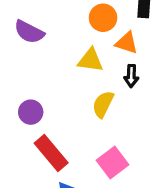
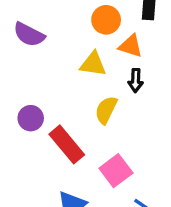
red rectangle: (51, 153) -> (67, 144), moved

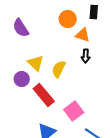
purple semicircle: (29, 35) -> (21, 28), turned 30
yellow triangle: (93, 64) -> (36, 63), moved, turned 36
yellow semicircle: (106, 110) -> (59, 69), moved

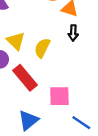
pink square: (74, 111) -> (59, 96), turned 36

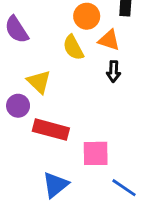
yellow semicircle: (42, 48) -> (73, 48), moved, turned -54
red rectangle: (25, 78) -> (51, 130), turned -35

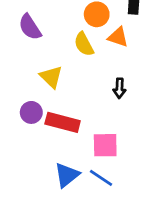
black arrow: (114, 71) -> (119, 88), moved
purple circle: (18, 106) -> (31, 112), moved
blue line: (124, 188) -> (101, 178), moved

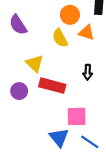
red rectangle: (63, 122) -> (52, 86), moved
blue triangle: (67, 175) -> (59, 137), moved, turned -30
blue line: (101, 178) -> (90, 142), moved

